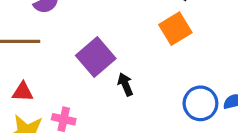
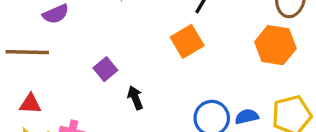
purple square: (96, 57) -> (105, 69), size x0.6

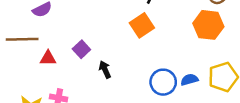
red triangle: (30, 104) -> (48, 58), moved

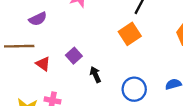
red triangle: (48, 58) -> (43, 64), turned 35
blue circle: (163, 82) -> (134, 89), moved

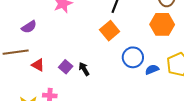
purple square: (74, 56) -> (66, 67), moved
blue circle: (134, 89) -> (133, 57), moved

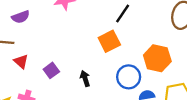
orange hexagon: (162, 24) -> (157, 58), moved
black arrow: (84, 69) -> (85, 78), moved

